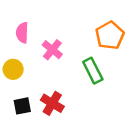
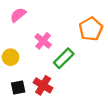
pink semicircle: (22, 33) -> (18, 15), moved, turned 49
green rectangle: (93, 71) -> (64, 58), moved, turned 72

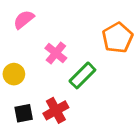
red cross: (43, 85) -> (56, 110), turned 30

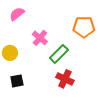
orange pentagon: (117, 38) -> (84, 27), turned 30
red cross: (56, 110) -> (65, 79), moved, turned -36

